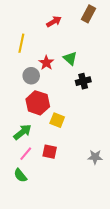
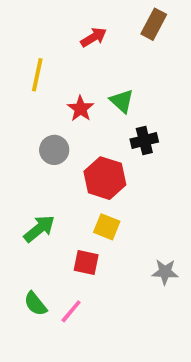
gray circle: (31, 76) -> (54, 150), moved
red hexagon: (38, 103) -> (105, 178), moved
yellow square: (57, 120) -> (107, 227), moved
pink line: (26, 154) -> (71, 311), moved

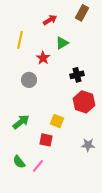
green triangle: (122, 101) -> (62, 43), moved, turned 48
red hexagon: (105, 178) -> (84, 102), moved

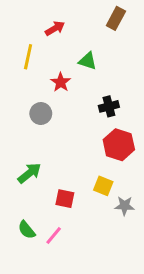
red arrow: (50, 20) -> (55, 28), moved
green triangle: (62, 43) -> (88, 61), turned 48
yellow square: (57, 121) -> (103, 186), moved

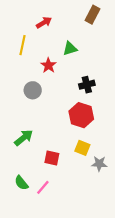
green triangle: (88, 61) -> (70, 49), turned -35
red hexagon: (119, 145) -> (81, 115), moved

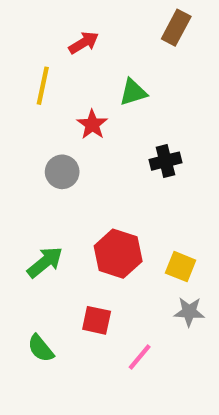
red hexagon: (81, 115) -> (118, 254), moved
yellow square: (82, 148) -> (181, 267), moved
red square: (52, 158) -> (97, 320), moved
pink line: (43, 187) -> (140, 357), moved

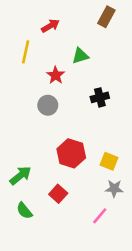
gray circle: (62, 172) -> (48, 105), moved
green arrow: (45, 262) -> (20, 176), moved
red square: (97, 320) -> (58, 194), turned 30
pink line: (140, 357) -> (100, 216), moved

